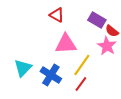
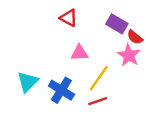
pink triangle: (66, 44) -> (79, 53), size x0.7
red line: (81, 84) -> (98, 101), turned 35

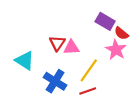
red triangle: (69, 18) -> (57, 43), moved, turned 35
cyan triangle: (28, 82) -> (25, 61), moved, turned -42

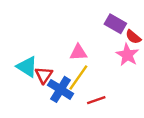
red triangle: (57, 43) -> (44, 75), moved
yellow line: (89, 70) -> (78, 77), moved

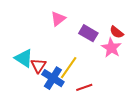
purple rectangle: (115, 24) -> (88, 33), moved
pink triangle: (78, 52) -> (58, 19), moved, turned -35

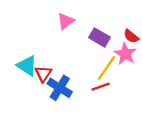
yellow line: (69, 68) -> (107, 68), moved
red line: (84, 87) -> (101, 87), moved

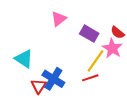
red triangle: (43, 74) -> (39, 86), moved

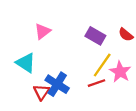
pink triangle: (59, 19) -> (43, 31), moved
pink star: (112, 48) -> (120, 72), moved

